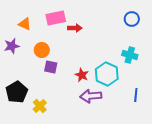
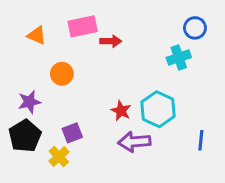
purple star: (12, 46) -> (29, 102), moved
cyan cross: (130, 55) -> (179, 57), moved, turned -35
purple square: (51, 67) -> (72, 133), moved, turned -32

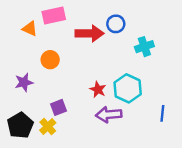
pink rectangle: (83, 26) -> (54, 16), moved
blue circle: (195, 28) -> (116, 24), moved
red arrow: (111, 41) -> (90, 33), size x1.6
black pentagon: (25, 136) -> (20, 125), moved

